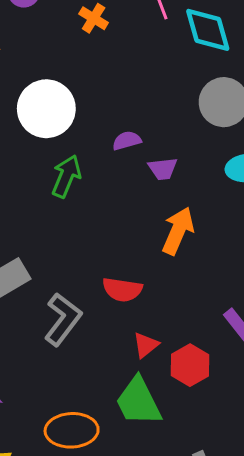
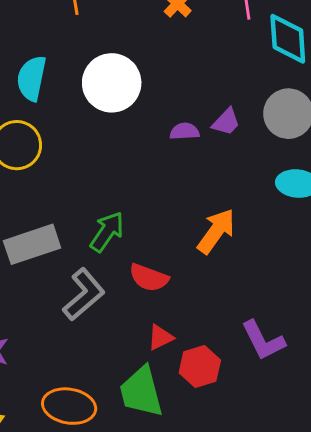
purple trapezoid: (163, 169) -> (226, 122), moved, turned -52
green arrow: (66, 176) -> (107, 232), moved

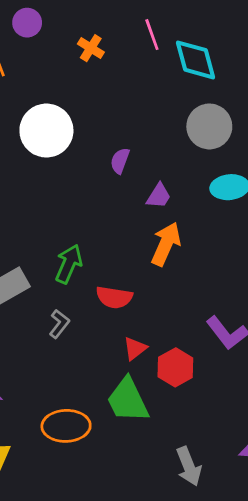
purple trapezoid: (226, 122) -> (159, 196), moved
purple semicircle: (184, 131) -> (120, 161), turned -55
gray L-shape: (84, 294) -> (59, 324), size x0.6

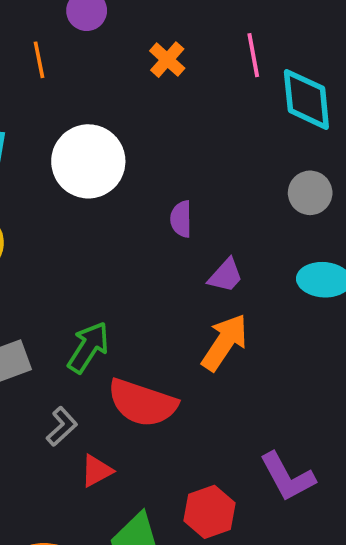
gray circle: (209, 126) -> (310, 193), size x0.7
purple semicircle: (120, 161) -> (181, 219), turned -30
red semicircle: (114, 297) -> (142, 403), size x1.4
red triangle: (135, 348) -> (96, 471), moved

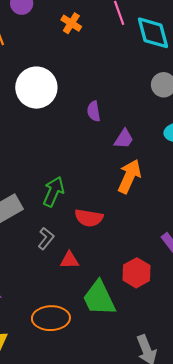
red semicircle: (142, 403) -> (89, 218), size x0.7
red triangle: (96, 471) -> (69, 260), turned 36

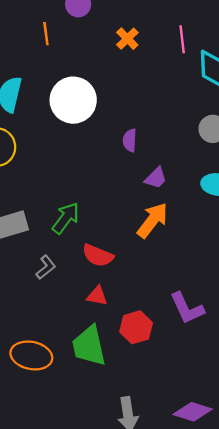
red triangle: (69, 260) -> (97, 296), moved

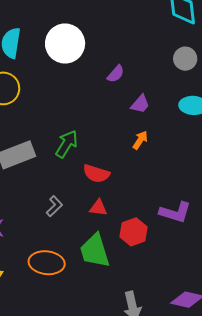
purple semicircle: (130, 140) -> (116, 74), turned -138
orange arrow: (152, 220) -> (140, 140), size x0.6
gray L-shape: (46, 267) -> (54, 206), moved
purple L-shape: (187, 308) -> (175, 212), turned -44

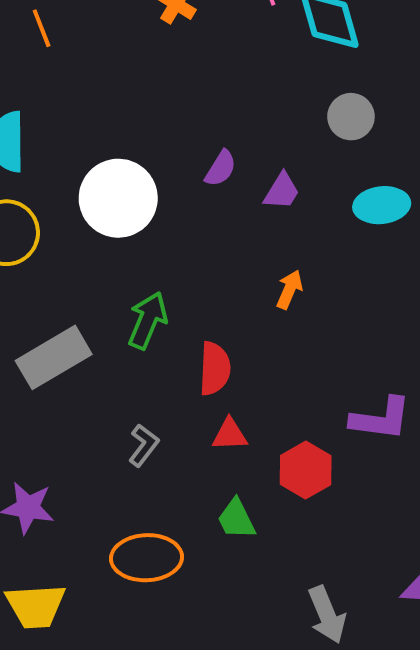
white circle: (65, 43) -> (118, 198), moved
purple trapezoid: (140, 104) -> (282, 191), moved
red semicircle: (96, 174) -> (215, 368), turned -96
green trapezoid: (95, 251) -> (236, 519), size x0.6

